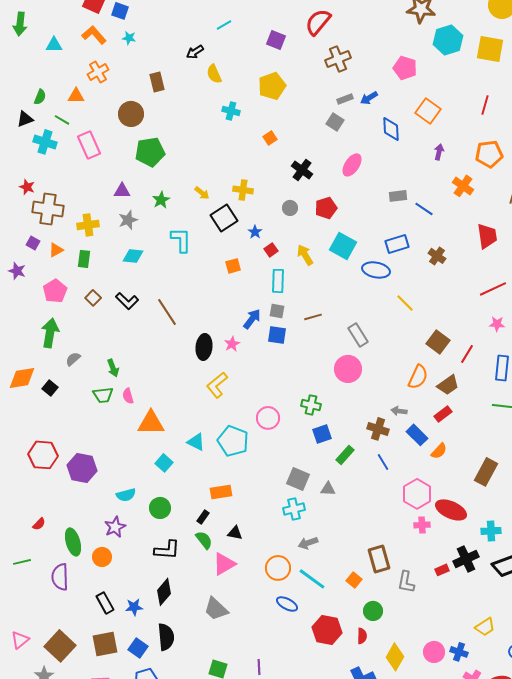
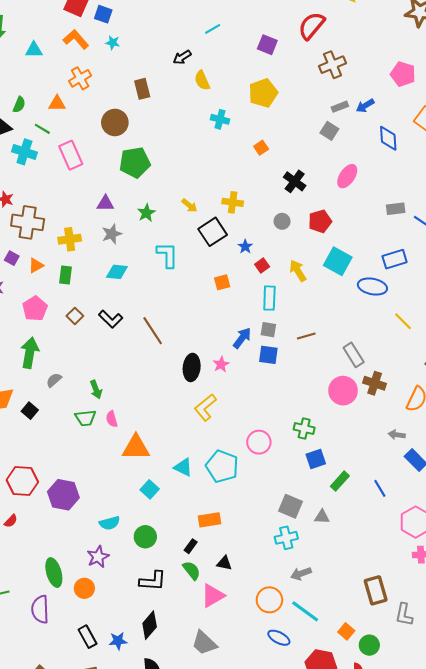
brown cross: (378, 429) -> (375, 383), moved
red semicircle: (39, 524) -> (11, 521), moved
orange square: (354, 580) -> (346, 631), moved

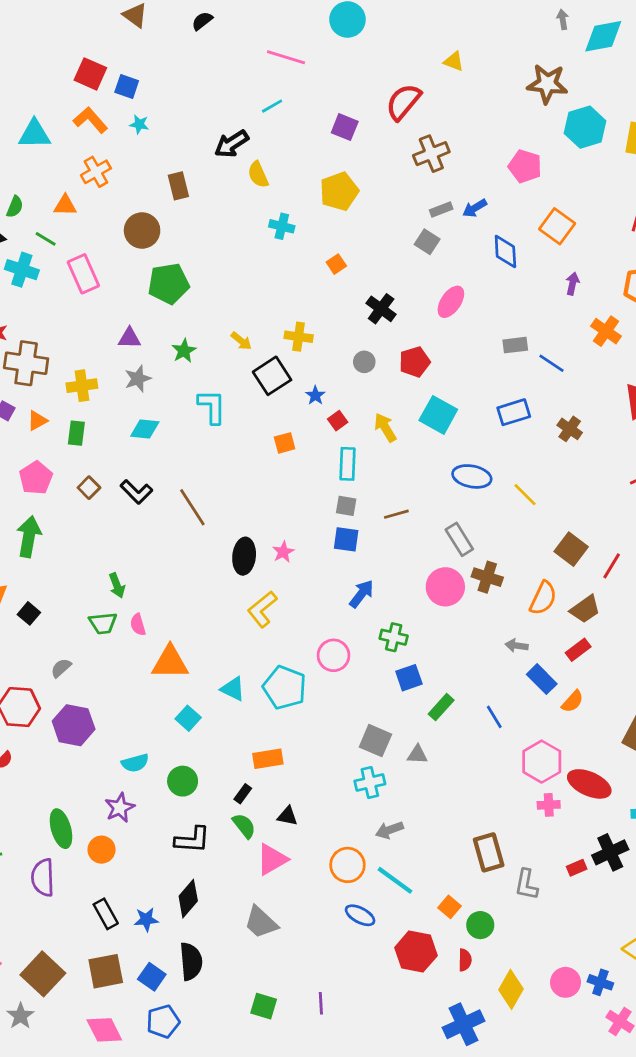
cyan triangle: (34, 50) -> (34, 134), size x1.4
black arrow: (182, 57) -> (231, 144), size x1.4
blue ellipse: (372, 287) -> (472, 476), moved
blue arrow: (242, 338) -> (361, 594), moved
gray semicircle: (54, 380) -> (61, 668), moved

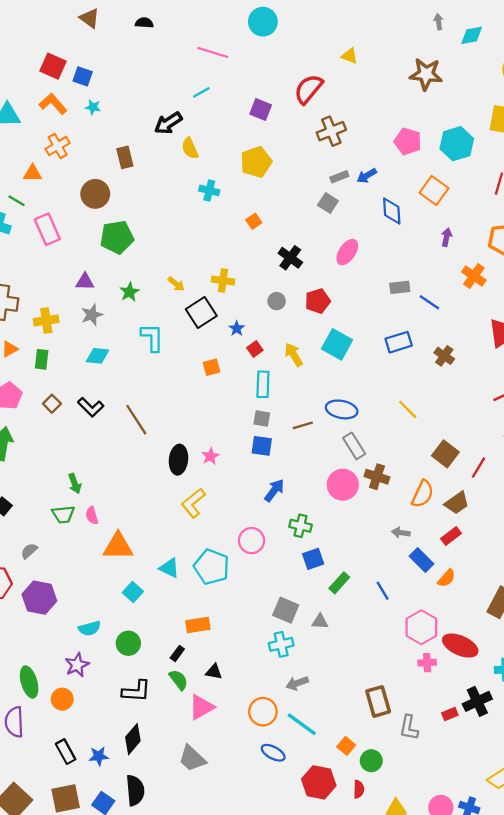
black semicircle: (202, 21) -> (144, 23), turned 42
cyan diamond: (603, 36) -> (472, 35), size x0.7
cyan hexagon: (585, 127) -> (457, 144), moved
blue ellipse: (472, 476) -> (342, 409), moved

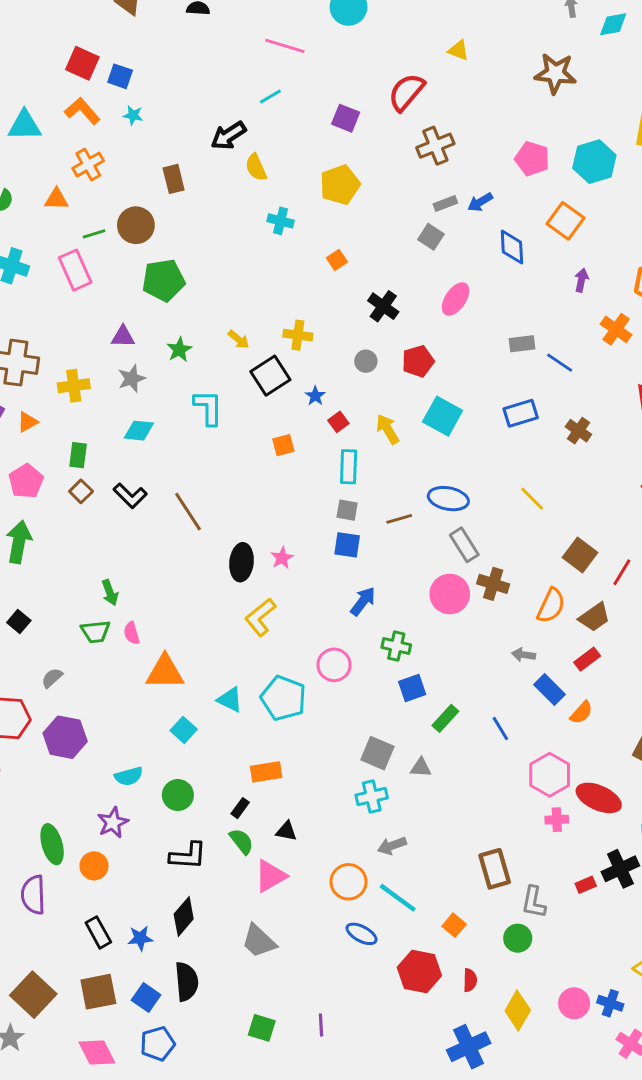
green line: (17, 201) -> (94, 234), moved, turned -48
green rectangle: (42, 359) -> (78, 455), moved
green circle: (371, 761) -> (518, 938), moved

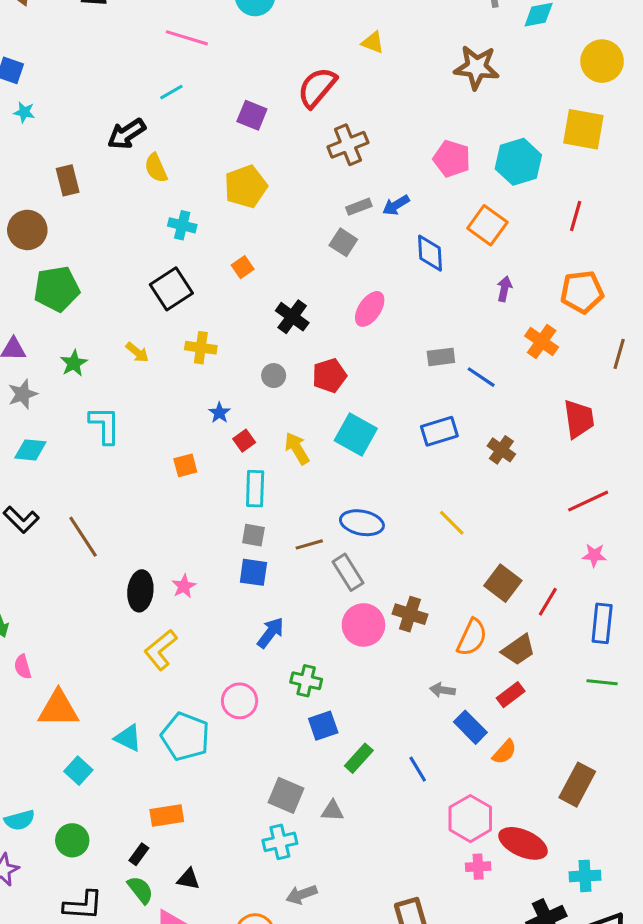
black square: (270, 376) -> (171, 289), moved
gray rectangle: (464, 545) -> (348, 572), moved

